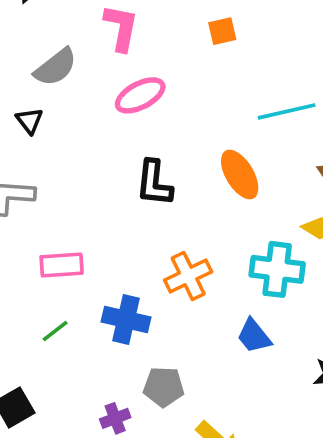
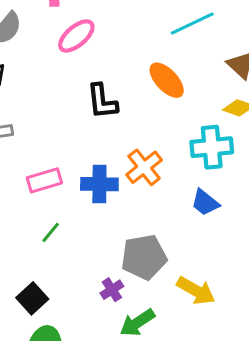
blue cross: (126, 319) -> (99, 184), moved
gray pentagon: (164, 387) -> (144, 257), size x1.4

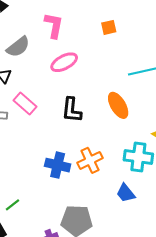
pink rectangle: (44, 180) -> (25, 104), moved, turned 45
green line: (51, 232) -> (13, 205), moved

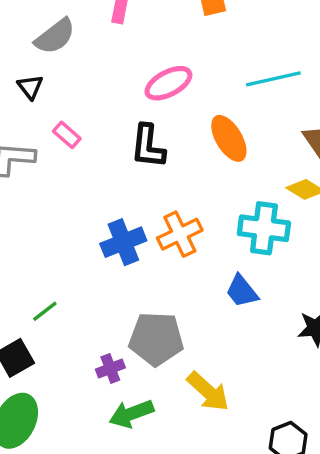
pink ellipse: (64, 62) -> (168, 83), moved
pink rectangle: (25, 104) -> (67, 135), size x0.7
blue cross: (58, 165) -> (123, 242), turned -35

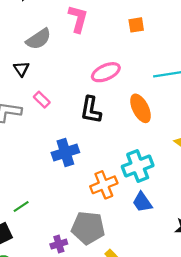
cyan cross: (264, 228) -> (138, 166), moved, turned -32
orange cross: (180, 234) -> (104, 185), moved
blue cross: (123, 242) -> (65, 152), moved

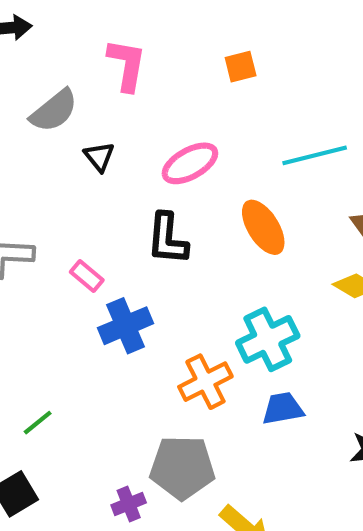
black triangle: (21, 69) -> (99, 157), moved
pink rectangle: (42, 100) -> (87, 276), moved
blue trapezoid: (142, 202) -> (283, 408), turned 120
green line: (21, 206) -> (38, 423), moved

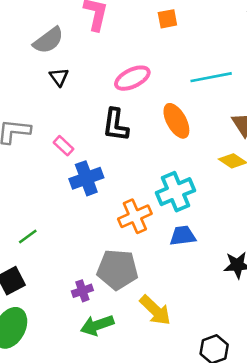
black triangle: (99, 157) -> (59, 77), moved

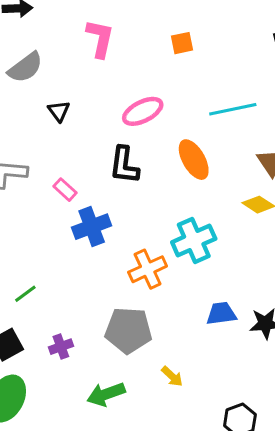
gray semicircle: (48, 40) -> (25, 68), moved
blue trapezoid: (183, 236) -> (221, 313), moved
purple cross: (82, 291) -> (61, 347), moved
yellow arrow: (155, 310) -> (172, 376), size x0.6

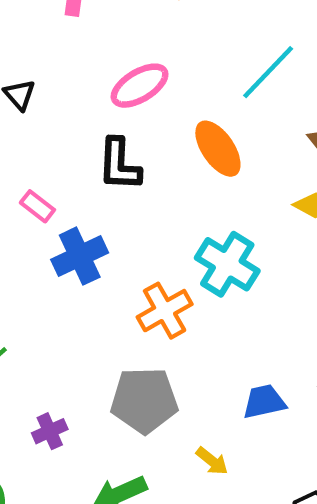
cyan line: (233, 109) -> (268, 72), turned -30
cyan cross: (194, 240) -> (227, 264), turned -30
blue trapezoid: (221, 313) -> (264, 402), moved

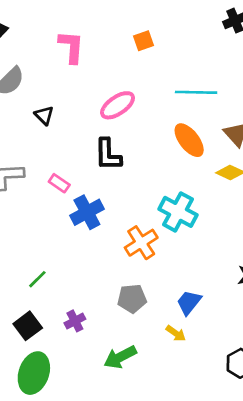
cyan line: (268, 72) -> (196, 92), turned 51
orange ellipse: (218, 149) -> (189, 140), moved
gray pentagon: (144, 400) -> (132, 299), size x0.7
blue trapezoid: (264, 402) -> (189, 302), moved, turned -36

